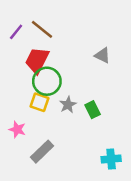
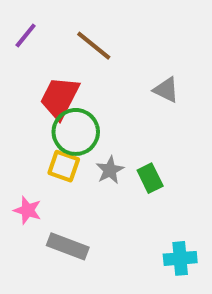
brown line: (42, 29) -> (94, 46), moved
purple line: (16, 32) -> (26, 36), moved
gray rectangle: (42, 152) -> (68, 246), turned 65

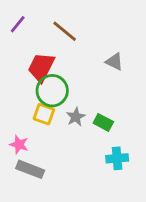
green rectangle: (150, 178) -> (103, 122), turned -36
gray rectangle: (68, 246) -> (30, 169), moved
cyan cross: (180, 258) -> (117, 158), moved

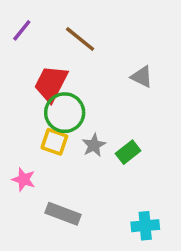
green rectangle: (103, 122) -> (128, 152), turned -66
cyan cross: (117, 158) -> (145, 226), moved
gray rectangle: (30, 169) -> (63, 214), moved

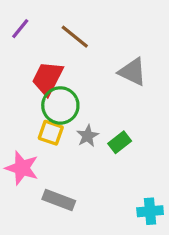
gray triangle: (142, 77) -> (132, 72), size x1.4
pink star: (24, 179) -> (22, 168), size x1.5
cyan cross: (145, 226) -> (150, 211), moved

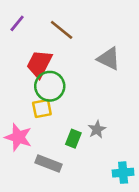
yellow square: (51, 133) -> (42, 108), turned -30
gray star: (88, 136) -> (97, 129), moved
green rectangle: (120, 142) -> (73, 139), moved, turned -30

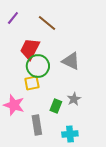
gray triangle: (109, 59) -> (71, 61), moved
gray rectangle: (48, 163) -> (37, 125), turned 60
cyan cross: (123, 173) -> (70, 134), moved

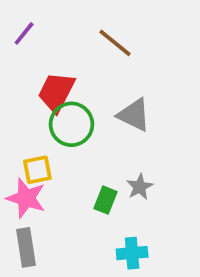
brown line: (47, 23) -> (115, 43), moved
yellow square: (32, 83) -> (37, 170), moved
gray rectangle: (37, 125) -> (26, 247), moved

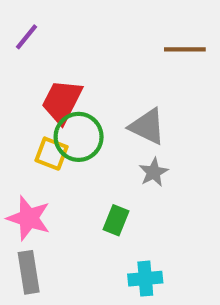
brown line: (115, 43) -> (185, 49), moved, turned -39
yellow square: (37, 170) -> (52, 154), moved, turned 32
gray star: (140, 187) -> (154, 172), moved

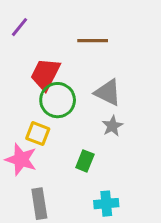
brown line: (185, 49) -> (93, 41), moved
yellow square: (52, 154) -> (38, 134), moved
gray rectangle: (29, 272) -> (39, 204), moved

